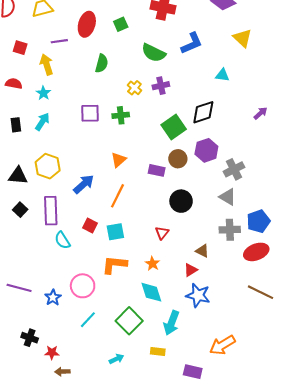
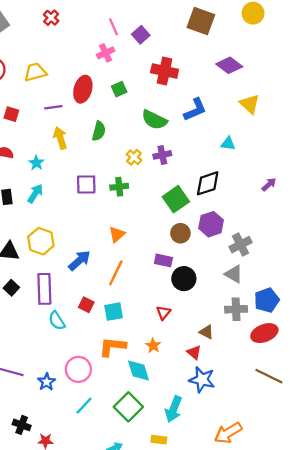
yellow arrow: (47, 65) -> (60, 138), moved
purple rectangle: (157, 170) -> (163, 260), moved
red triangle: (191, 270) -> (194, 352), turned -48
cyan diamond: (151, 292) -> (138, 370), moved

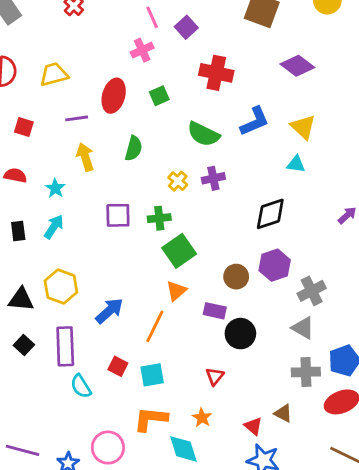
yellow triangle: (250, 104) -> (303, 127), moved
green square: (176, 199) -> (179, 251), moved
orange triangle: (117, 234) -> (176, 291), moved
brown triangle: (207, 332) -> (283, 413), moved

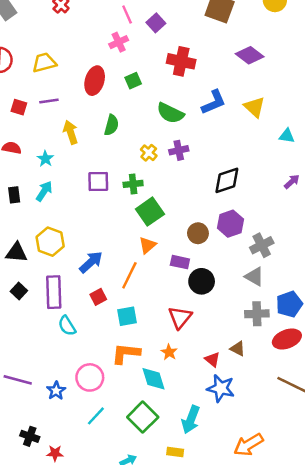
purple line: (77, 118) -> (49, 101), moved
cyan triangle: (296, 164) -> (287, 136), moved
red square: (118, 366) -> (98, 297), moved, turned 35
red triangle: (215, 376) -> (180, 317), size x1.5

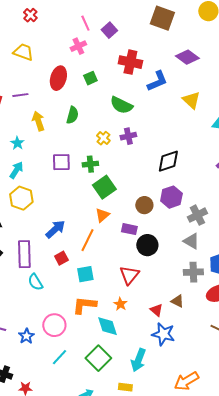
yellow trapezoid: (44, 63) -> (23, 52), moved, turned 35
blue L-shape: (214, 102) -> (157, 81), moved
yellow hexagon: (50, 242) -> (21, 198), moved

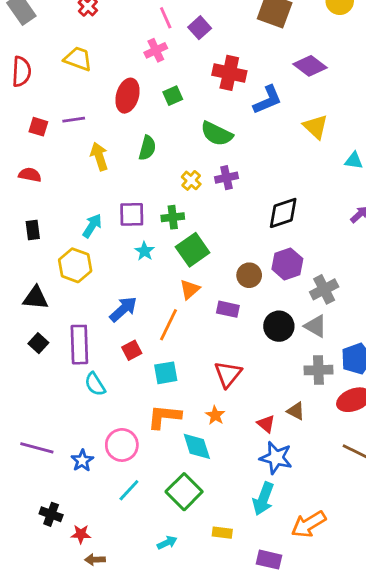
cyan star: (17, 143) -> (144, 251), moved
cyan arrow: (16, 170) -> (92, 226), moved
black circle: (147, 245) -> (279, 326), moved
cyan arrow: (138, 360) -> (263, 499), moved

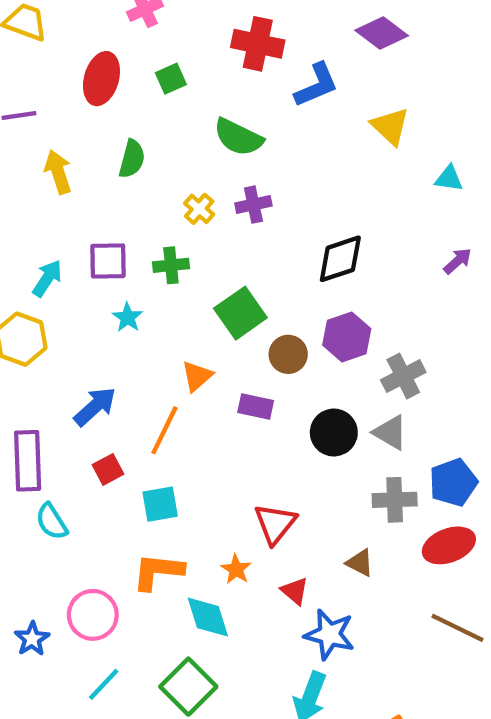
green square: (193, 250) -> (240, 313), moved
red triangle: (228, 374) -> (275, 524), moved
red triangle: (266, 424) -> (295, 591), moved

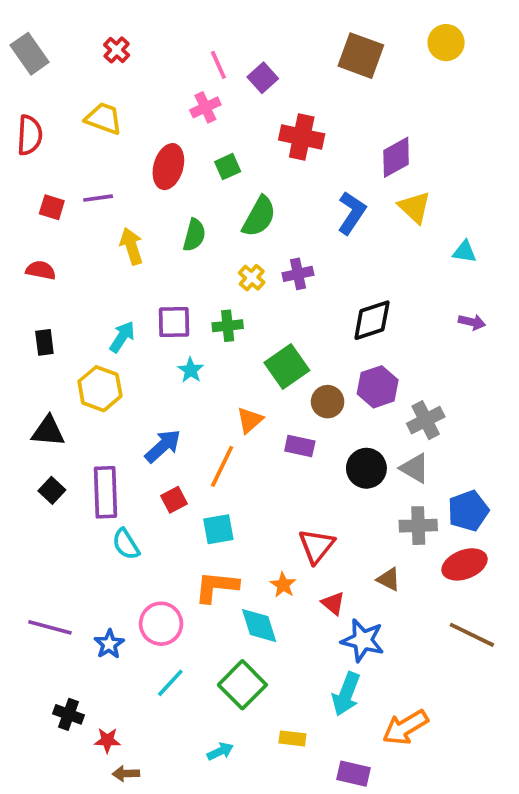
purple diamond: (382, 33) -> (396, 157), moved, turned -66
blue L-shape: (316, 85) -> (352, 213), moved, turned -33
green semicircle: (238, 137) -> (259, 217), moved, turned -87
purple arrow: (458, 261) -> (472, 322), turned 55

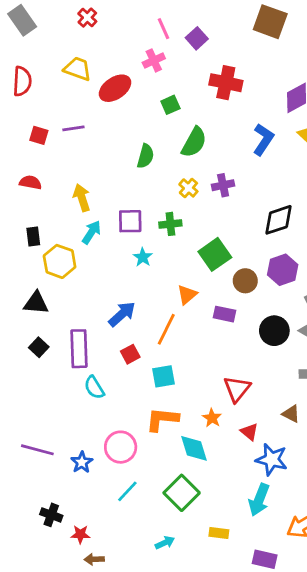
red ellipse: (168, 167) -> (115, 88), moved, turned 40
yellow arrow: (131, 246) -> (82, 198), moved
yellow hexagon: (100, 389) -> (60, 261), moved

